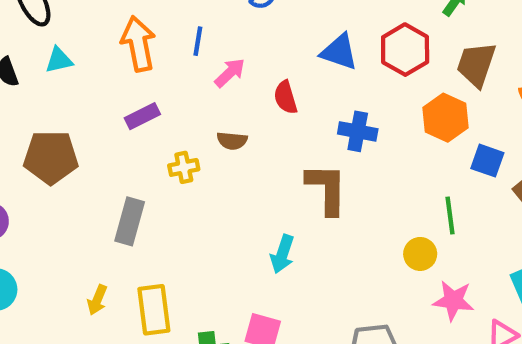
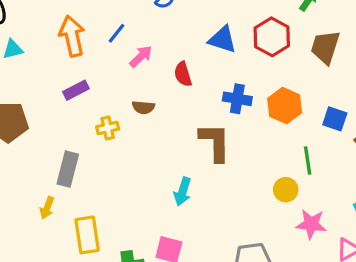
blue line: (198, 41) -> (117, 33), turned 30
orange hexagon: (445, 118) -> (285, 106), moved
yellow arrow: (97, 300) -> (47, 208), moved

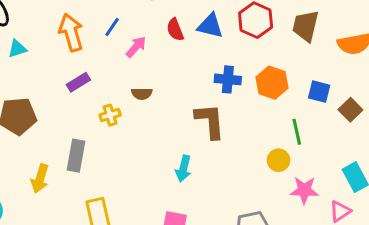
red semicircle: (183, 74) -> (175, 30), moved
yellow arrow: (47, 208) -> (40, 179), moved, size x1.4

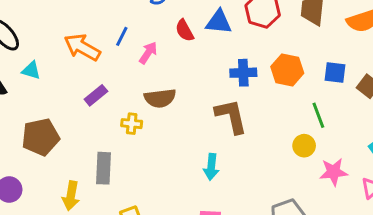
orange arrow: (71, 33) -> (82, 47), turned -36
cyan triangle: (17, 49) -> (31, 70), turned 42
brown semicircle: (142, 94) -> (160, 98), size x1.5
yellow cross: (110, 115) -> (132, 124), turned 30

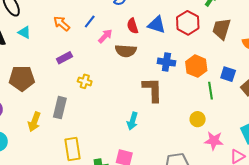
orange arrow: (82, 47) -> (62, 24), size x0.7
brown semicircle: (160, 98) -> (126, 51), moved
green line: (318, 115) -> (210, 91), moved

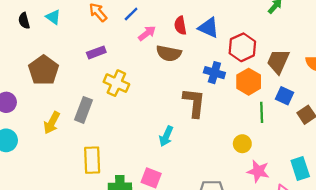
red hexagon: (188, 23) -> (242, 47), moved
brown trapezoid: (222, 29) -> (278, 61), moved
brown pentagon: (22, 78) -> (43, 70), turned 30
yellow cross: (85, 81) -> (116, 83), size x1.5

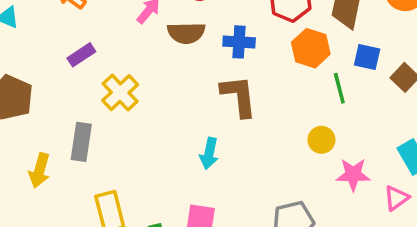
blue cross: (214, 73) -> (239, 42), moved
yellow cross: (116, 83) -> (120, 93), turned 35

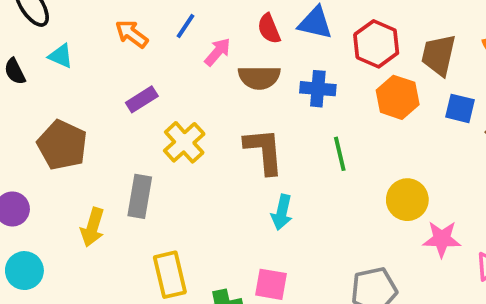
green line: (339, 88) -> (340, 154), moved
brown L-shape: (239, 96) -> (264, 151), moved
yellow circle: (321, 140) -> (407, 200), size x1.4

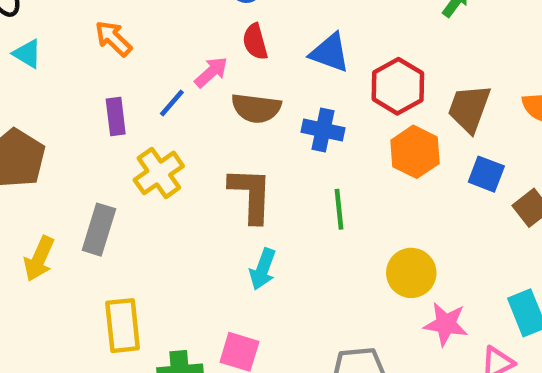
blue line: (186, 26) -> (172, 103), moved
red semicircle: (269, 29) -> (255, 42), moved
purple rectangle: (142, 99) -> (116, 116), turned -72

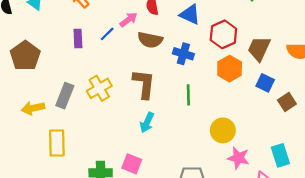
yellow cross: (159, 173) -> (99, 88), moved
yellow arrow: (39, 259) -> (33, 108), turned 50
yellow rectangle: (123, 326) -> (57, 143), moved

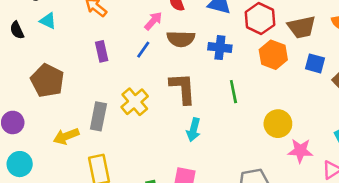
blue line: (107, 34) -> (143, 50), moved
brown trapezoid: (259, 49) -> (302, 27), turned -116

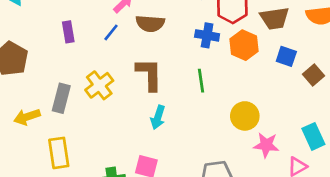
blue cross: (220, 48) -> (207, 35), moved

